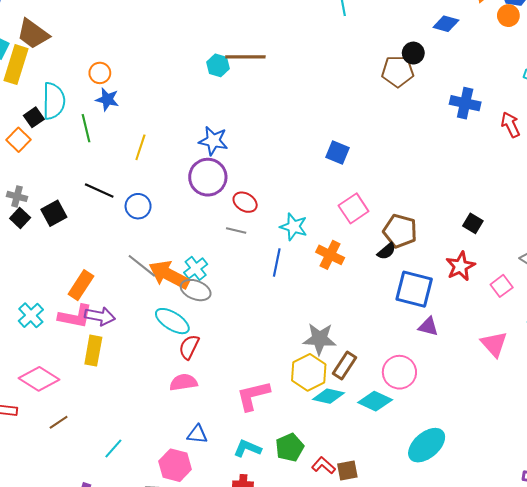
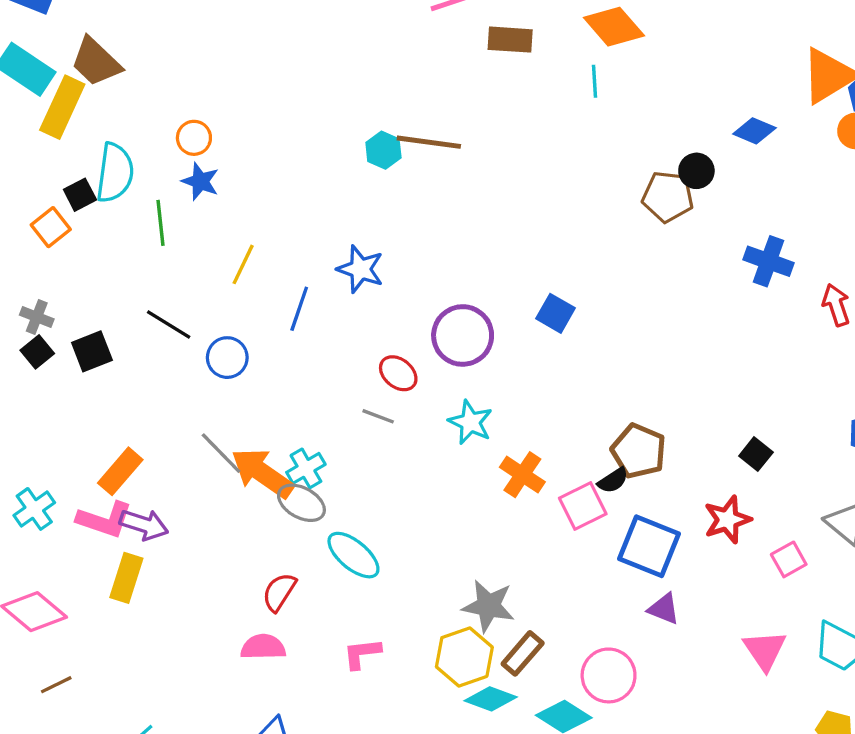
purple circle: (208, 177) -> (463, 335), moved
pink square: (354, 208) -> (583, 506), moved
blue line: (277, 263) -> (299, 309), moved
cyan ellipse: (172, 321) -> (353, 555), moved
pink L-shape: (253, 396) -> (362, 654), moved, size x0.7

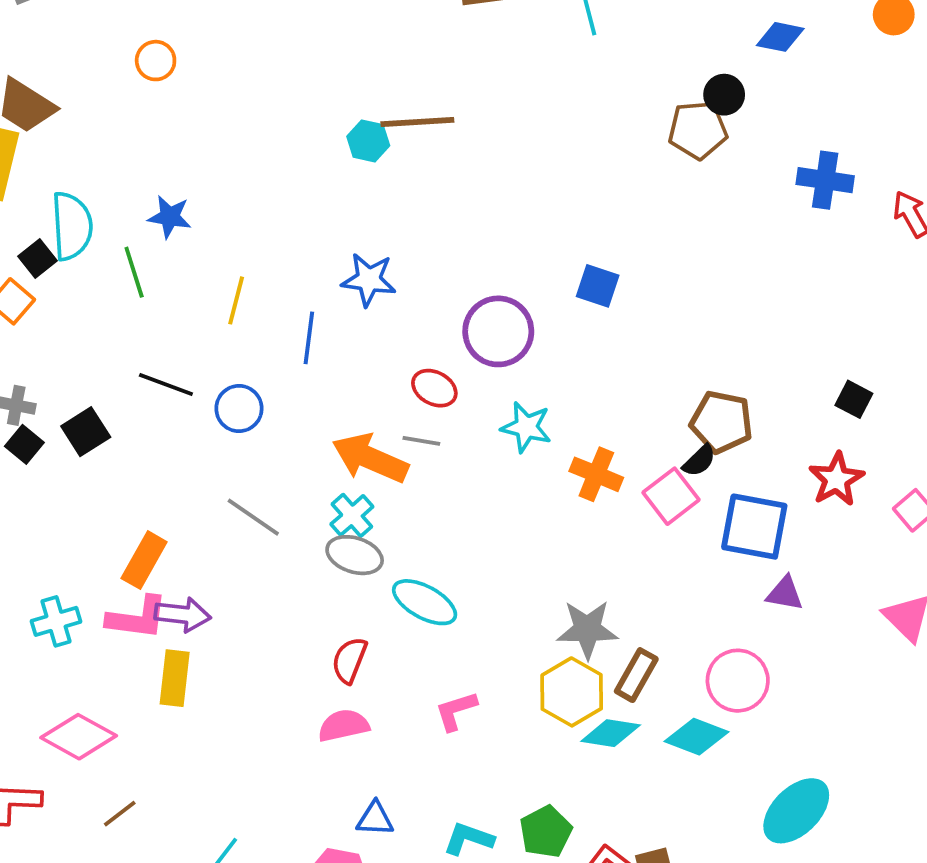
orange circle: (194, 138) -> (156, 61), moved
orange arrow: (262, 473) -> (370, 458), moved
cyan cross: (34, 509) -> (56, 621), turned 30

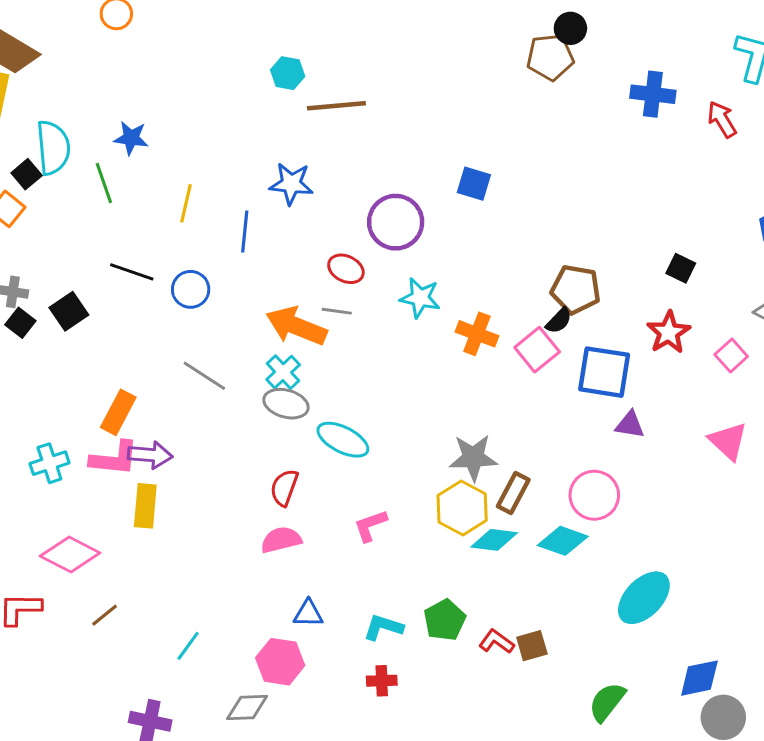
brown line: (417, 122) -> (336, 106), moved

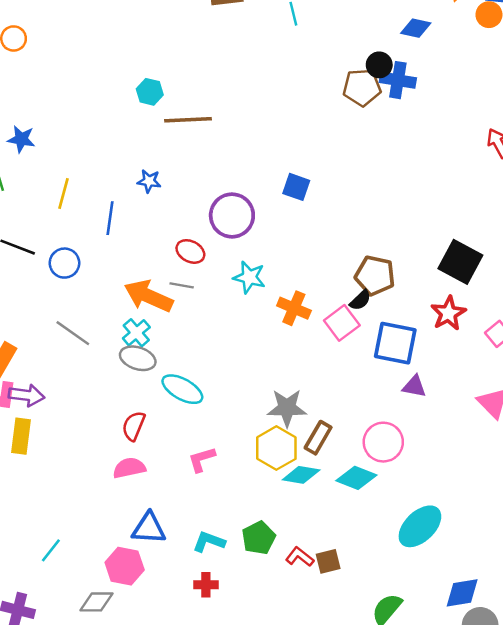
blue cross: (653, 94) -> (398, 80), moved
blue star: (291, 184) -> (149, 181), size x0.7
black square: (681, 268) -> (460, 262), size x1.8
blue triangle: (308, 614) -> (149, 528), size x1.4

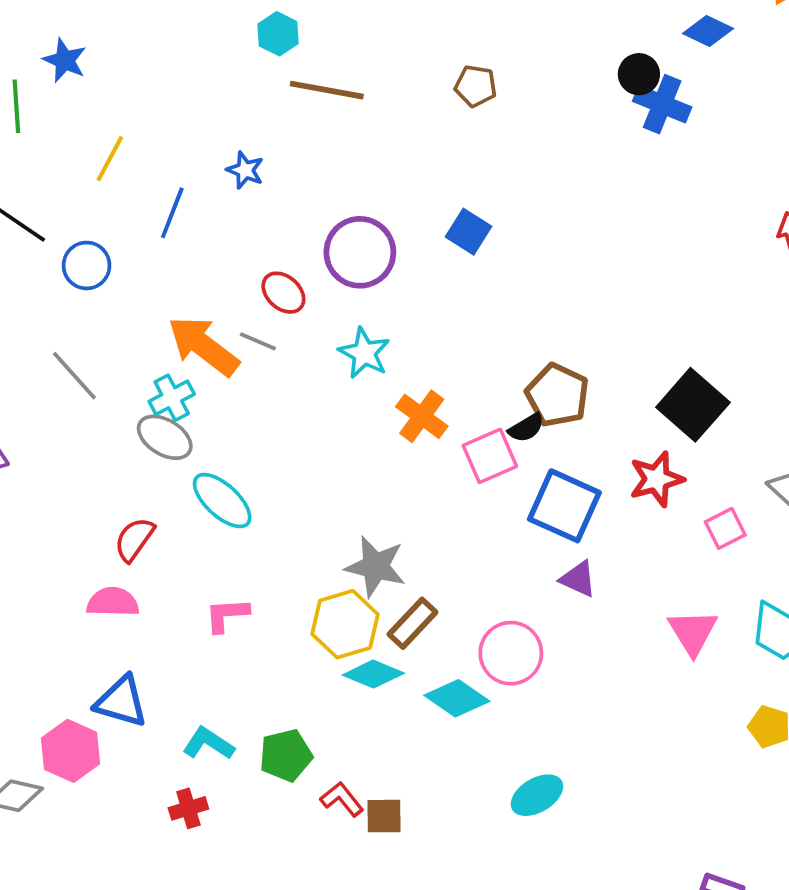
brown pentagon: (362, 87) -> (476, 86), moved, size x0.7
cyan ellipse: (420, 526) -> (537, 795), size x0.7
red cross: (206, 585) -> (188, 808), turned -30

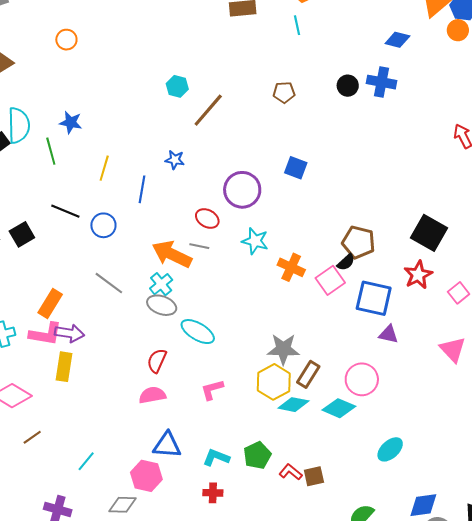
black circle: (639, 74) -> (348, 86), moved
brown line: (327, 90) -> (208, 110), turned -48
red cross: (188, 808) -> (213, 493), turned 30

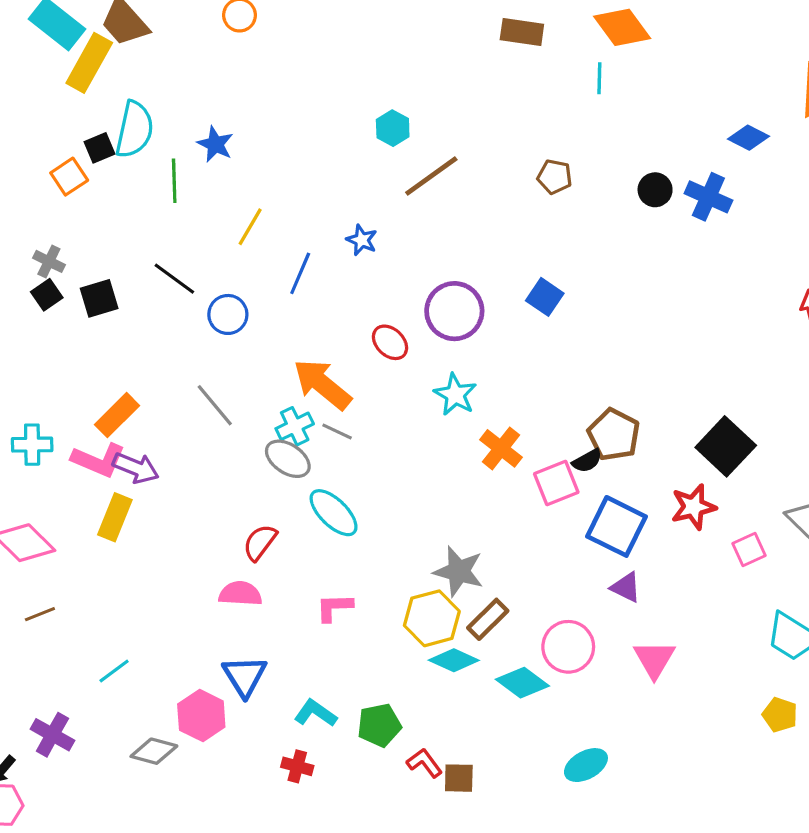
gray line: (199, 246) -> (337, 432), moved
pink triangle: (453, 349) -> (654, 659), moved
blue triangle: (167, 445) -> (245, 676), turned 40

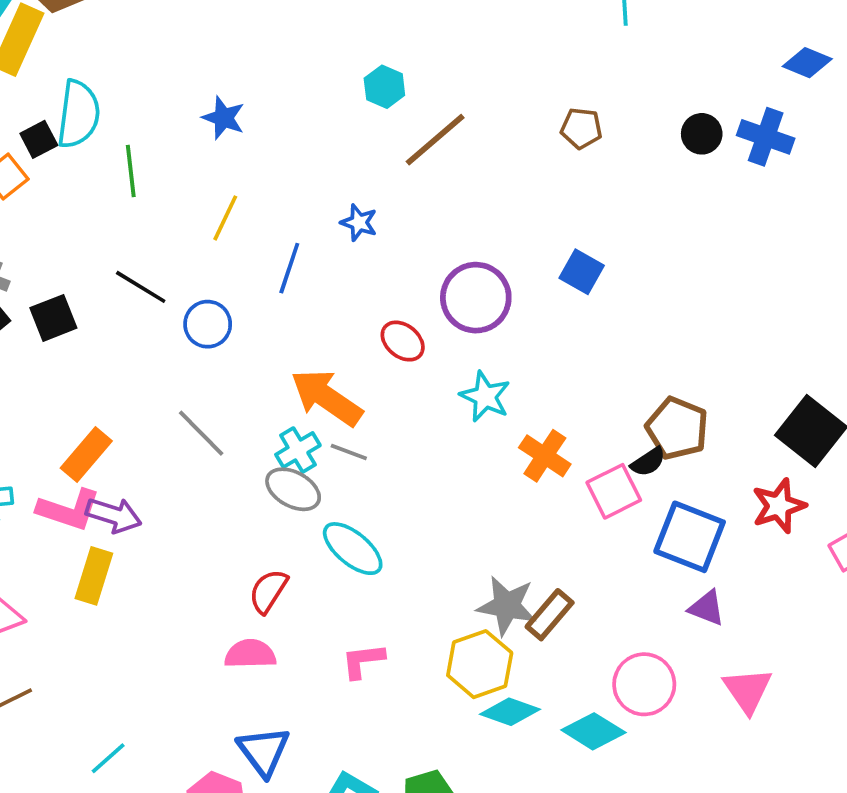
blue star: (215, 144) -> (224, 118), moved
brown rectangle: (488, 619) -> (550, 615), moved

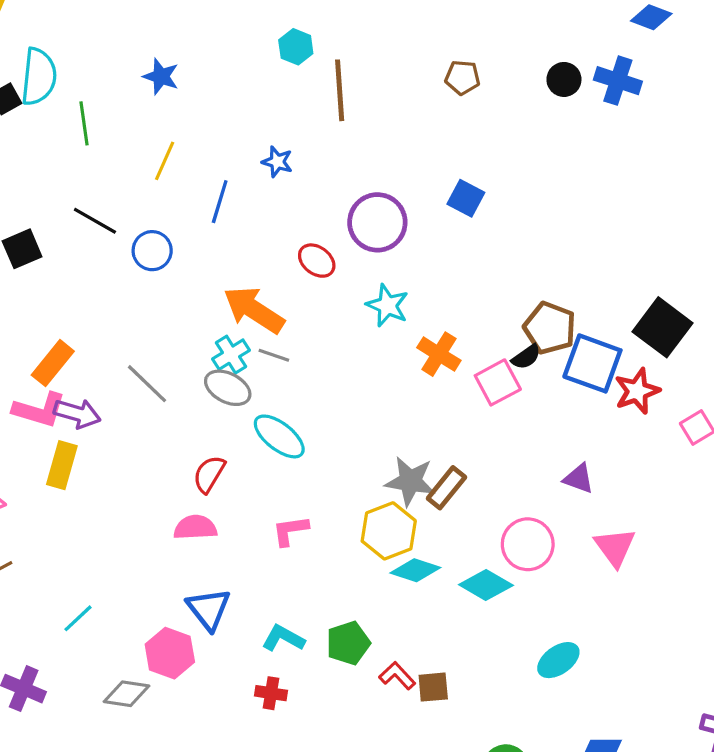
brown line: (435, 140) -> (340, 90), turned -52
gray line: (201, 433) -> (147, 384), moved
blue square: (690, 537) -> (592, 363), moved

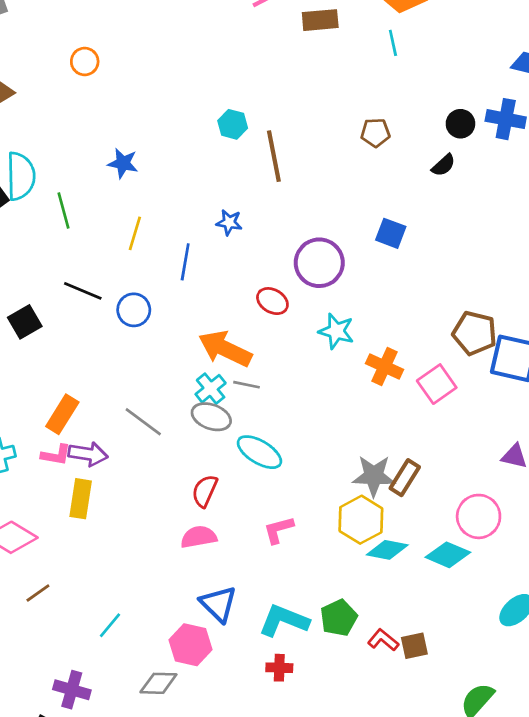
black semicircle: (526, 357) -> (443, 165), moved
pink L-shape: (39, 410) -> (56, 455), size x0.7
cyan L-shape: (283, 638) -> (284, 620), size x1.4

